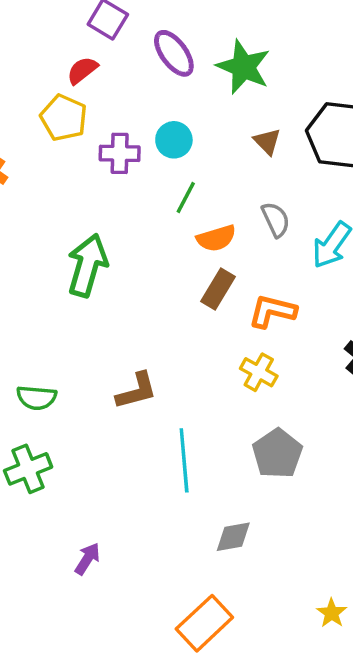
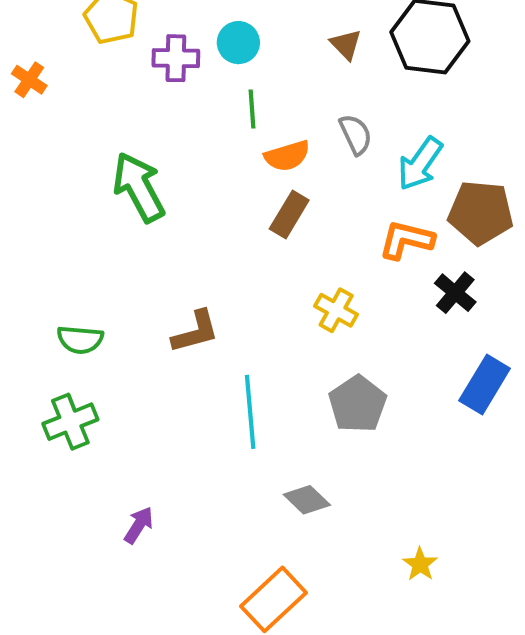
green line: (186, 197) -> (252, 109), turned -32
green arrow: (87, 265) -> (139, 187), turned -44
orange L-shape: (272, 311) -> (406, 240), moved
gray diamond: (233, 537) -> (307, 500), turned 54
yellow star: (332, 613) -> (420, 564), moved

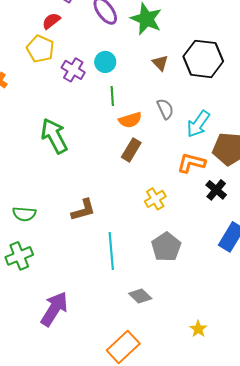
purple cross: (176, 58) -> (73, 70), turned 30
yellow cross: (336, 310) -> (155, 199), turned 30
purple arrow: (139, 525) -> (54, 309), size x1.8

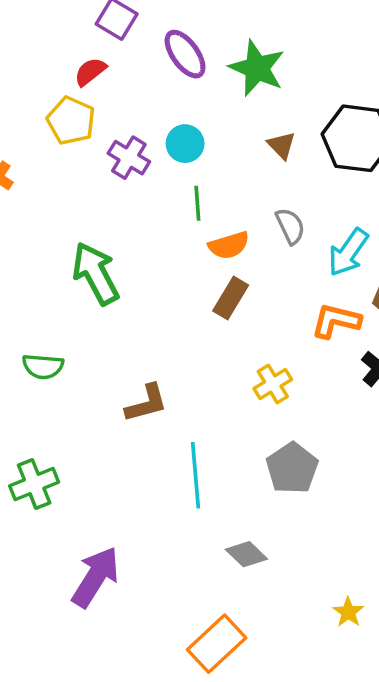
green semicircle: (24, 214) -> (43, 366), moved

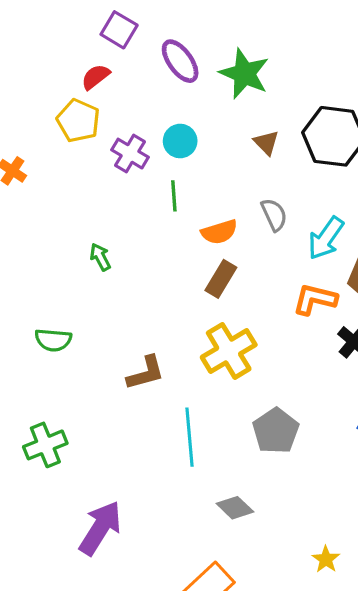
green line: (197, 203) -> (174, 196), moved
green arrow: (96, 273) -> (100, 257), size x0.5
yellow cross: (273, 384) -> (229, 351), moved, size x1.6

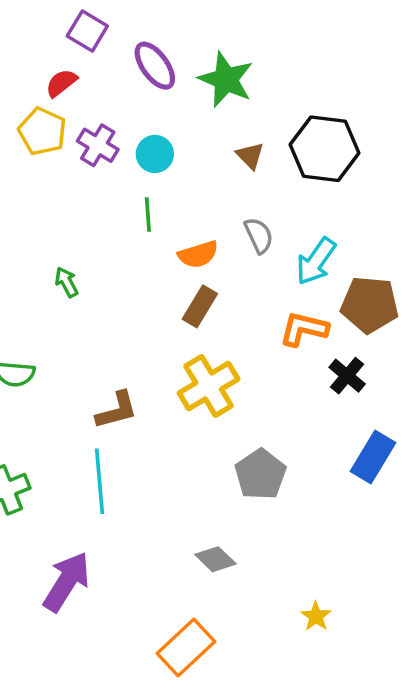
purple cross: (130, 154) -> (98, 145), moved
cyan line: (190, 437) -> (99, 481), moved

